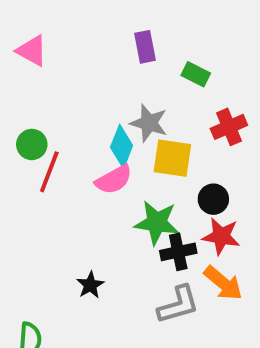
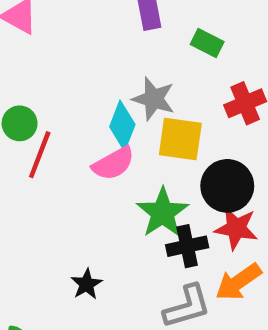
black circle: (213, 199) -> (227, 186), size x1.5
green star: (157, 223) -> (162, 213), turned 30
orange arrow: (223, 283) -> (238, 282), turned 105

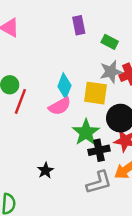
gray star: (154, 99) -> (111, 72), moved, turned -30

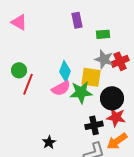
green rectangle: (110, 42) -> (103, 34), turned -32
gray star: (111, 72) -> (104, 59), turned 30
green star: (86, 132) -> (81, 92), moved, turned 30

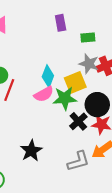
yellow square: (91, 77) -> (75, 83), turned -30
black cross: (94, 125) -> (78, 121), moved, turned -30
black star: (49, 142) -> (31, 151), size x1.5

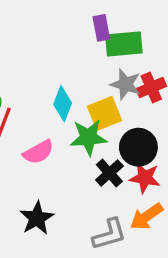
purple rectangle: (61, 23) -> (101, 28), moved
green rectangle: (88, 37) -> (124, 44), size x1.6
pink semicircle: (44, 94) -> (38, 152), moved

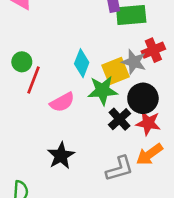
gray star: (126, 84) -> (134, 62), moved

